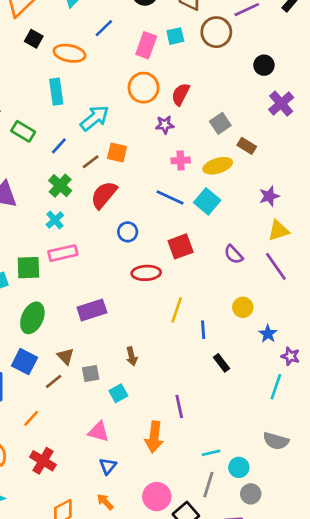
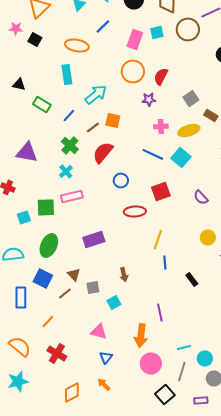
black square: (34, 39) -> (35, 39), moved
blue line: (203, 330) -> (165, 262), moved
pink circle: (157, 497) -> (151, 363), moved

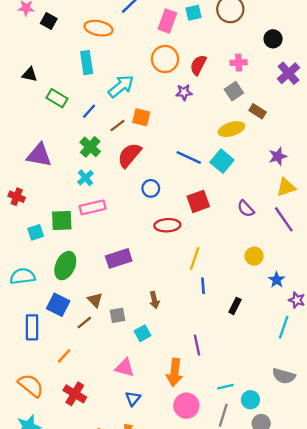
pink cross: (161, 126) -> (239, 63), moved
black rectangle: (192, 279) -> (235, 306), turned 64

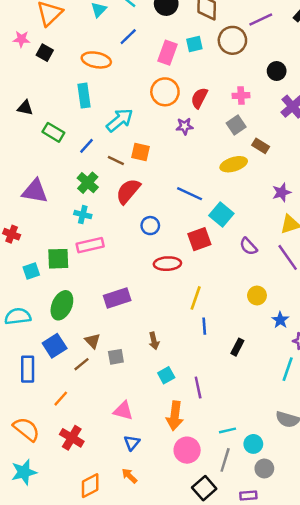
brown line: (118, 126) -> (116, 161), turned 63
cyan square: (222, 161) -> (221, 215), moved
cyan cross: (85, 178) -> (83, 215), turned -35
blue square: (58, 305) -> (55, 346), turned 30
cyan square: (142, 333) -> (166, 375), moved

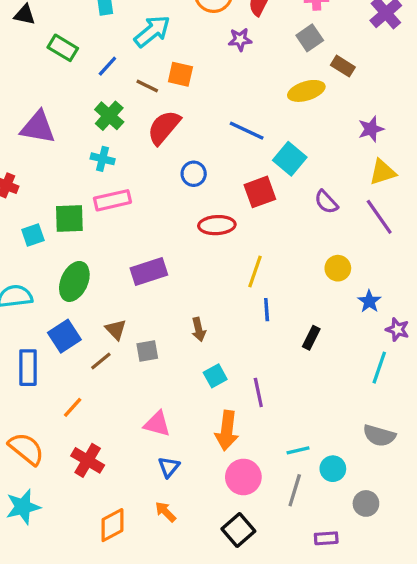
gray circle: (264, 468) -> (366, 503), moved
black square: (204, 488) -> (238, 530), moved

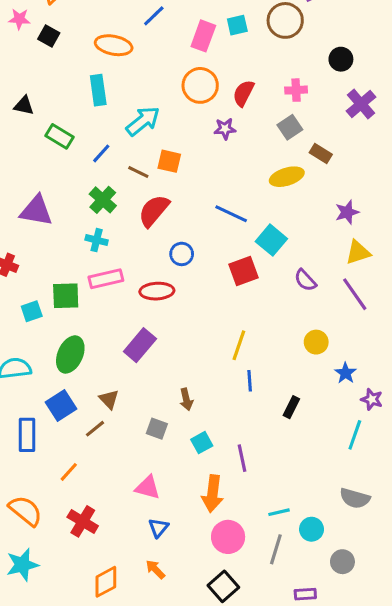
red ellipse: (217, 225) -> (157, 291), moved
purple rectangle: (149, 272) -> (140, 345), turned -32
gray square: (147, 351) -> (157, 429), moved, turned 30

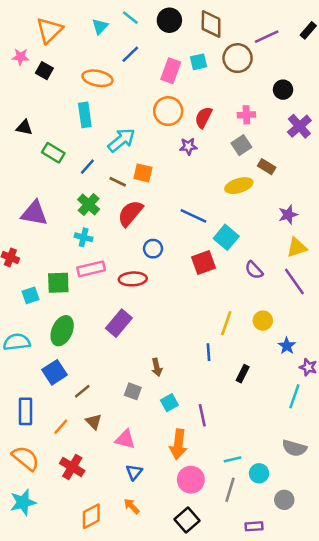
yellow line: (239, 345) -> (226, 323), moved
brown triangle: (109, 399) -> (94, 422), moved
blue rectangle: (27, 435) -> (26, 411), moved

